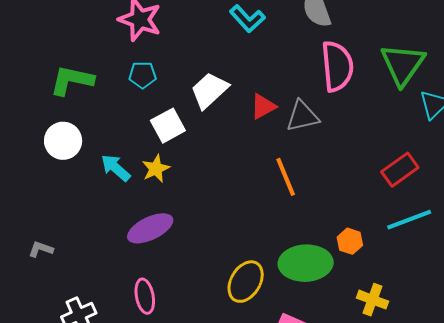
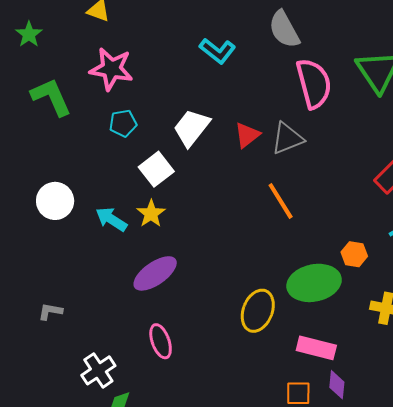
green L-shape: (72, 80) -> (51, 97), moved, turned 63

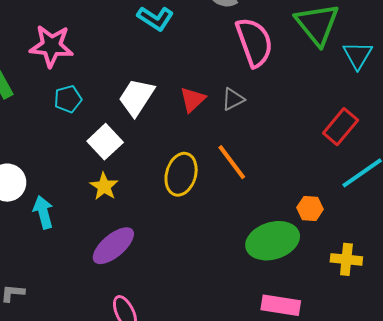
gray triangle: (287, 138) -> (233, 99), size x0.7
cyan arrow: (111, 219) -> (43, 212), moved, turned 48
yellow ellipse: (258, 311) -> (181, 174), moved

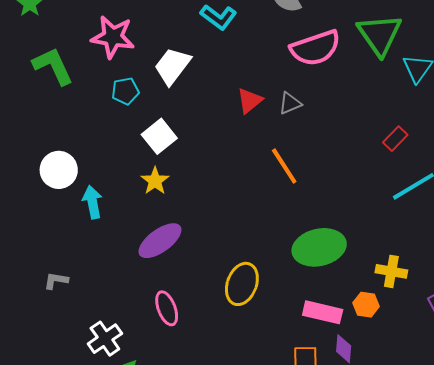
pink semicircle: (254, 42) -> (315, 48), turned 87
white trapezoid: (136, 97) -> (172, 66), moved
red rectangle: (341, 127) -> (395, 139), size x0.7
yellow ellipse: (181, 174) -> (242, 284), moved
orange hexagon: (310, 208) -> (366, 305), moved

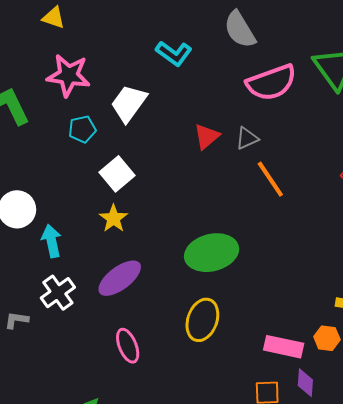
orange line: (284, 166) -> (270, 179), moved
green ellipse: (319, 247) -> (212, 253), moved
white cross: (105, 339) -> (58, 293), moved

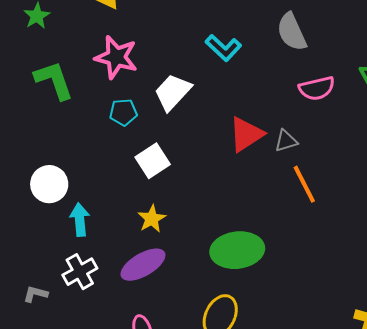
pink semicircle: (271, 83) -> (317, 88), size x0.7
red triangle: (207, 136) -> (246, 134), size x1.4
yellow star: (114, 218) -> (152, 219), moved

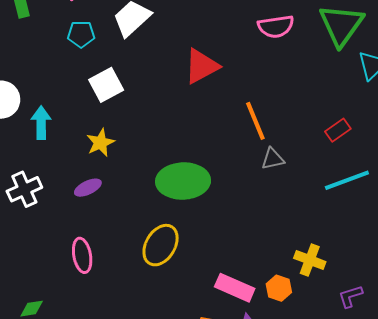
gray triangle: (286, 141) -> (273, 159), moved
cyan arrow: (80, 220) -> (41, 123), moved
purple ellipse: (143, 265) -> (88, 188), size x0.6

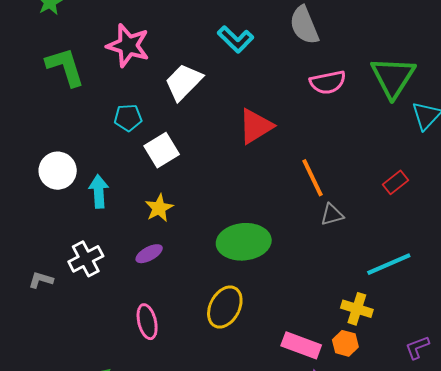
cyan pentagon: (81, 34) -> (128, 118), moved
cyan line: (347, 180) -> (389, 264), moved
yellow cross: (310, 260) -> (357, 309), moved

